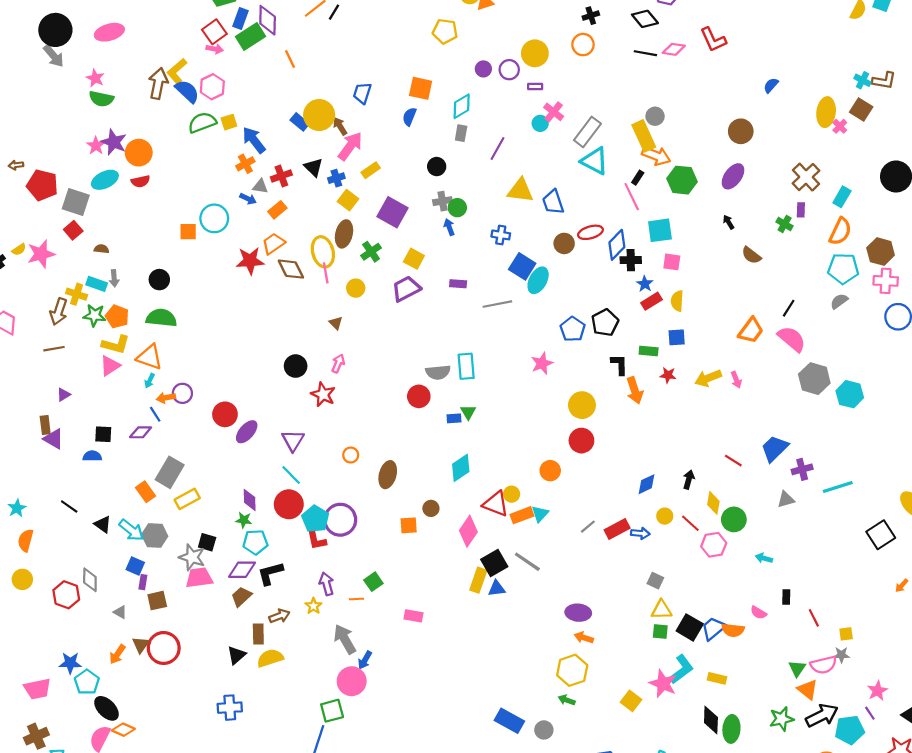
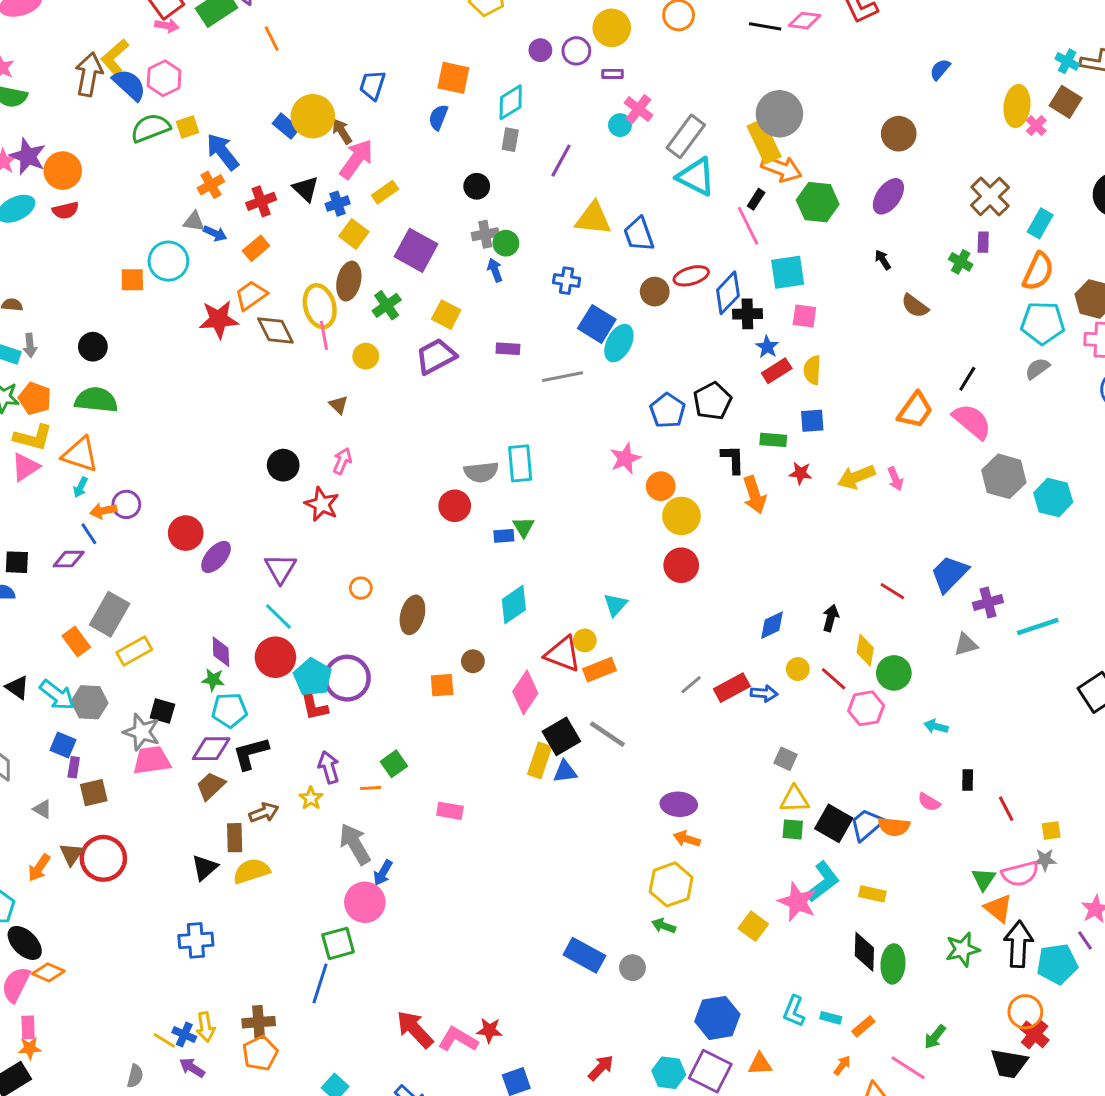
gray circle: (655, 116) -> (779, 114), size x1.8
gray triangle: (260, 186) -> (194, 222), moved
orange circle: (550, 471) -> (661, 486), moved
cyan triangle: (540, 514) -> (615, 605), moved
black arrow: (822, 715) -> (1018, 944), turned -60

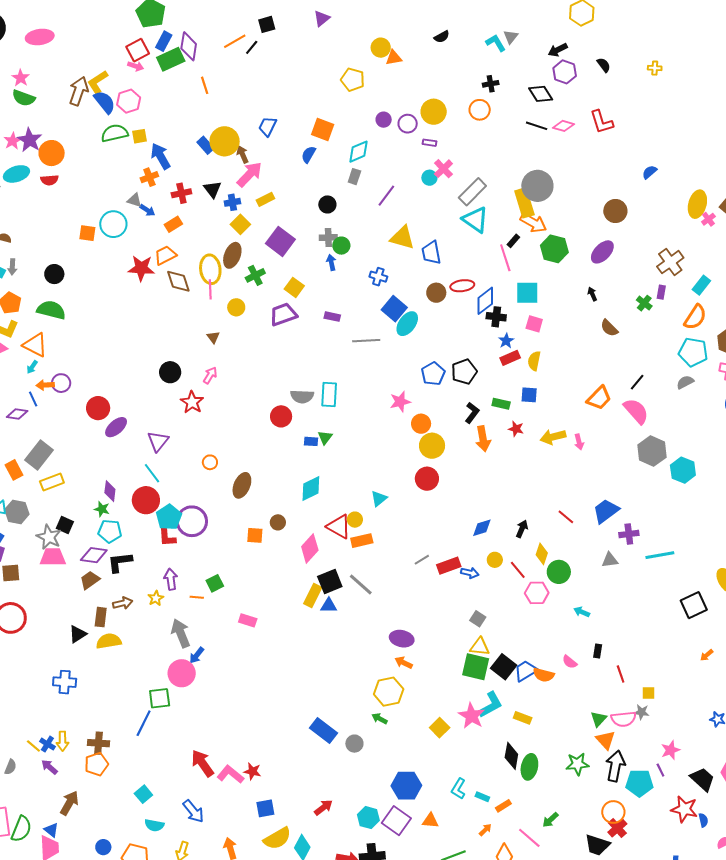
black L-shape: (733, 459) -> (472, 413), turned 30
green square: (793, 829) -> (476, 667), size x1.8

